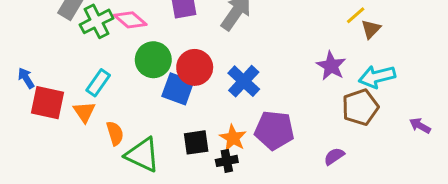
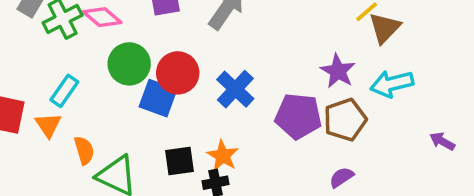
brown triangle: (371, 29) -> (385, 28), size x1.4
brown pentagon: (360, 107) -> (345, 120), moved
purple pentagon: (274, 130) -> (298, 116), moved

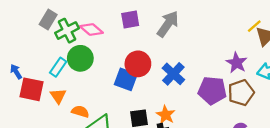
green circle: (129, 64) -> (80, 58), moved
cyan rectangle: (64, 91) -> (58, 67), moved
orange semicircle: (84, 150) -> (80, 112), turned -56

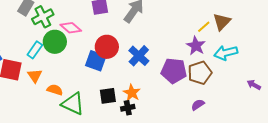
yellow line: (254, 26) -> (204, 27), moved
pink diamond: (91, 29) -> (71, 28), moved

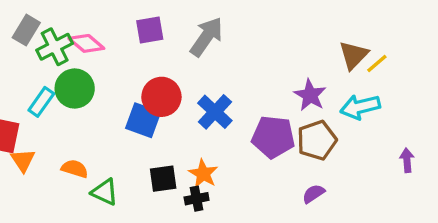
yellow line: (204, 27) -> (377, 63), moved
pink diamond: (71, 28) -> (86, 43), moved
orange triangle: (35, 76) -> (23, 160), moved
purple arrow: (254, 85) -> (407, 160), turned 56
green triangle: (73, 104) -> (105, 192), size x0.7

